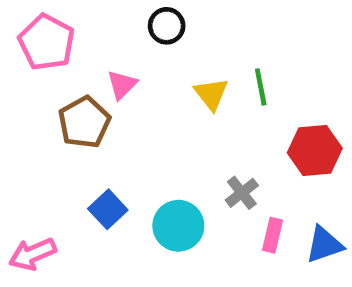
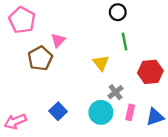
black circle: (167, 26) -> (118, 12), moved
yellow triangle: (211, 94) -> (101, 63), moved
blue square: (108, 209) -> (58, 111), moved
cyan circle: (178, 226) -> (101, 112), moved

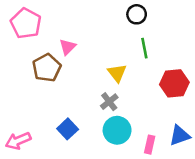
gray cross: (116, 92) -> (109, 102), moved
pink rectangle: (130, 112) -> (150, 145), moved

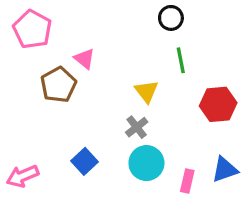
pink triangle: (68, 47) -> (84, 59), turned -36

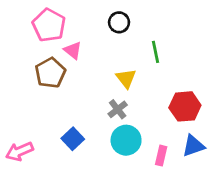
black circle: (171, 18) -> (119, 22), moved
pink pentagon: (32, 29) -> (49, 25), moved
red hexagon: (218, 104) -> (185, 106), moved

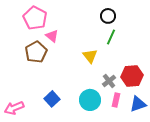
black circle: (119, 22) -> (108, 16), moved
green line: (155, 52) -> (111, 37), turned 35
gray cross: (118, 109) -> (109, 81), moved
pink rectangle: (161, 156) -> (116, 100), moved

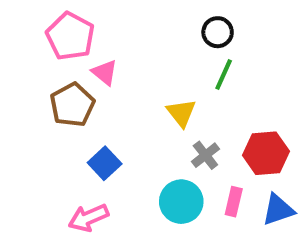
gray cross: (109, 81) -> (205, 155), moved
blue square: (52, 99) -> (105, 163), moved
pink arrow: (14, 108) -> (88, 218), moved

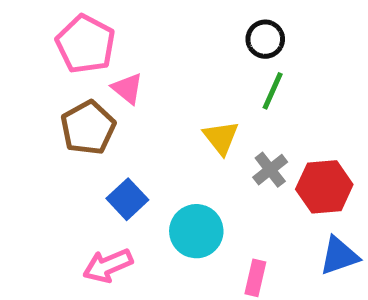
gray cross: (205, 155) -> (270, 170), moved
cyan circle: (181, 202) -> (196, 231), moved
pink rectangle: (234, 202) -> (255, 278), moved

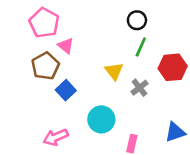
red hexagon: (324, 187) -> (173, 67), moved
blue square: (127, 199) -> (66, 90), moved

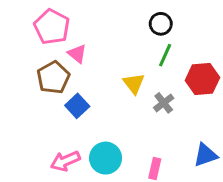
cyan circle: (101, 119) -> (106, 158), moved

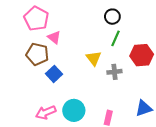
brown pentagon: (53, 78) -> (37, 54), turned -30
gray cross: (164, 103) -> (114, 72), turned 32

